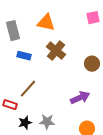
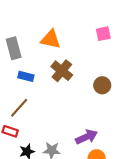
brown line: (28, 89) -> (19, 108), moved
purple arrow: (80, 98) -> (87, 137), moved

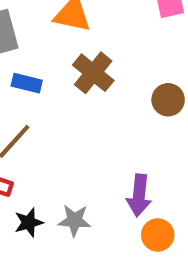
purple arrow: (87, 137) -> (139, 195), turned 120

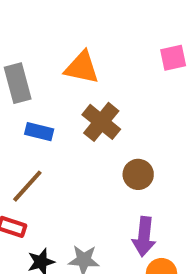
brown circle: (168, 100) -> (138, 174), moved

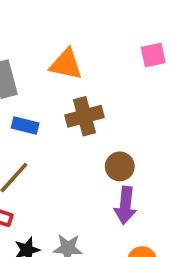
brown cross: (101, 122) -> (84, 116), turned 36
purple arrow: (144, 237) -> (125, 205), moved

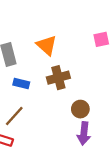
orange triangle: (66, 64) -> (47, 45), turned 30

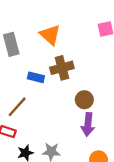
blue rectangle: (21, 84) -> (36, 77), moved

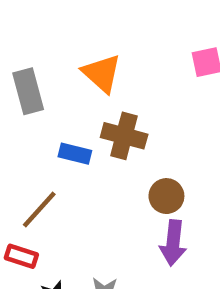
brown cross: (62, 68) -> (124, 136), turned 30

